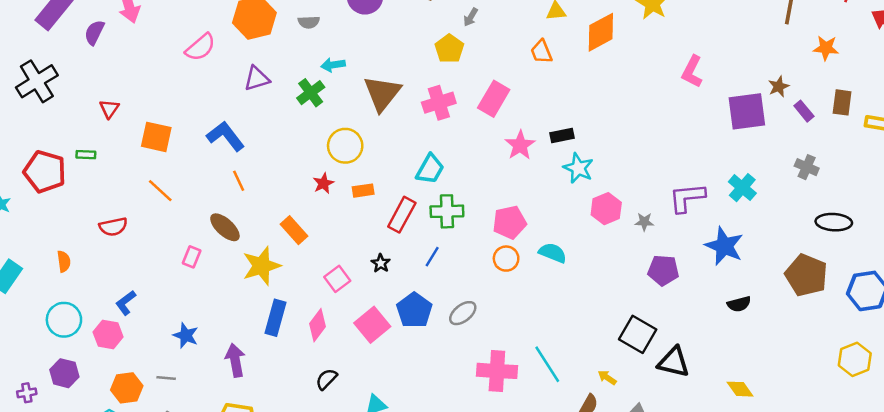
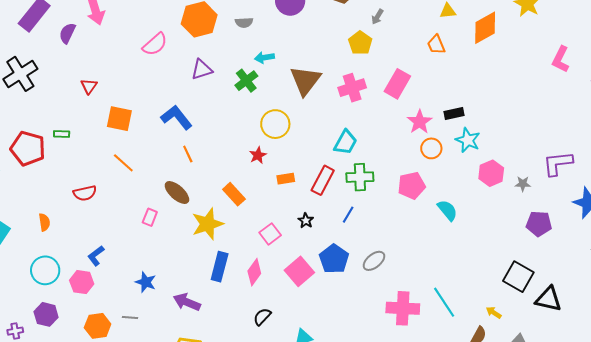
red triangle: (109, 109) -> (89, 86), moved
orange rectangle: (363, 191) -> (286, 179), moved
cyan semicircle: (553, 253) -> (447, 210), turned 30
orange circle: (506, 259) -> (431, 148), moved
purple arrow: (235, 360) -> (187, 302), turned -56

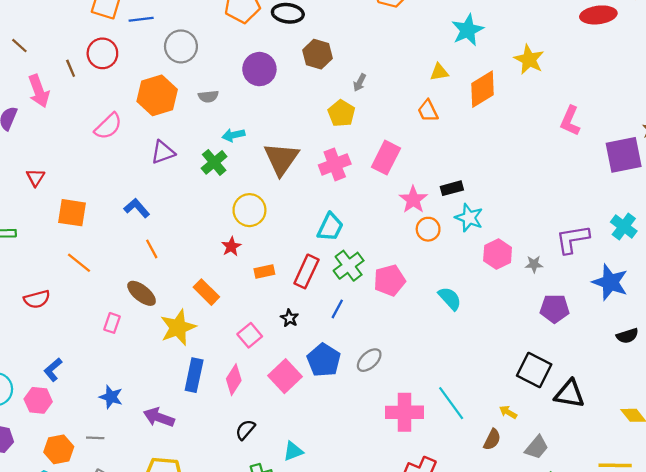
blue L-shape: (177, 117) -> (137, 208), size x0.7
green cross: (360, 177) -> (349, 266), turned -32
pink pentagon: (412, 186) -> (390, 280), moved

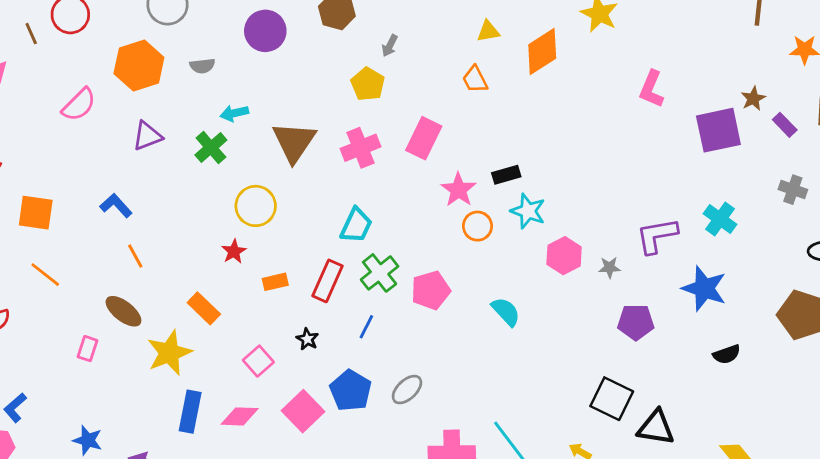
pink diamond: (234, 380) -> (240, 416), turned 60

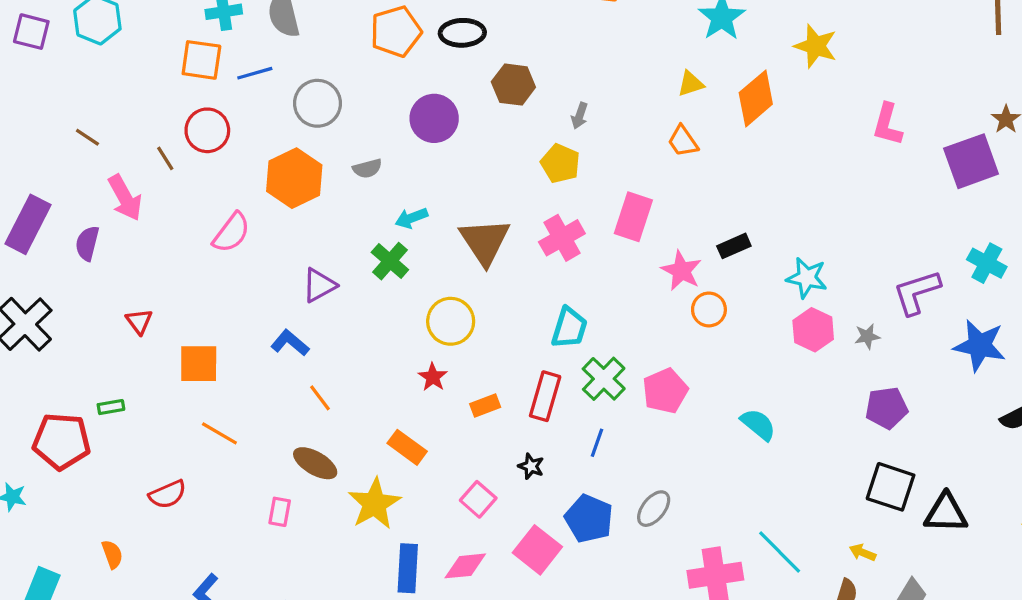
purple triangle: (147, 136) -> (319, 285), moved
cyan star: (528, 211) -> (807, 278), moved
cyan semicircle: (506, 312) -> (758, 424), moved
purple pentagon: (636, 322) -> (887, 408), moved

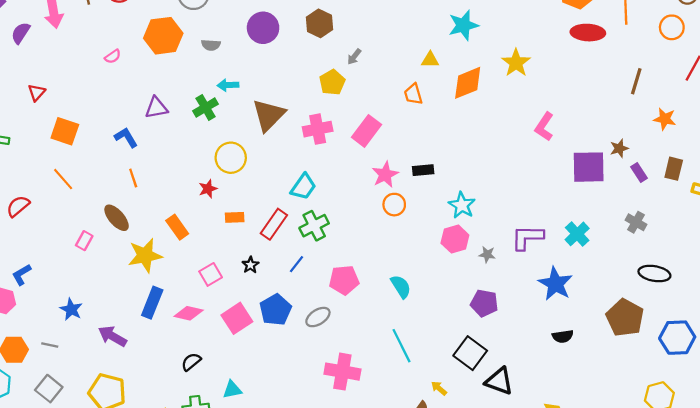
pink semicircle: (231, 233) -> (113, 56), size x0.6
pink pentagon: (665, 391) -> (344, 280), moved
red semicircle: (168, 494) -> (18, 206), turned 145
cyan line: (780, 552) -> (402, 346), moved

